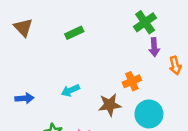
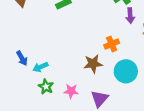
cyan arrow: (70, 90) -> (40, 67), moved
blue arrow: (24, 98) -> (22, 58), turned 64

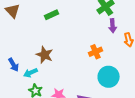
brown star: (93, 64) -> (45, 55), moved, turned 30

